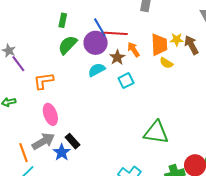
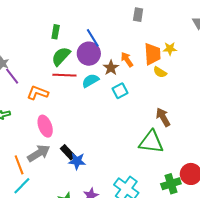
red line: (116, 33) -> (64, 75), moved
brown arrow: (191, 45) -> (163, 117), moved
orange L-shape: (44, 81) -> (38, 93), turned 30
blue star: (62, 152) -> (77, 161), moved, turned -30

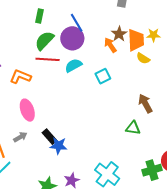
brown star: (111, 68) -> (119, 34), moved
green triangle: (151, 142) -> (133, 128), size x0.6
gray arrow: (39, 153) -> (20, 137), size x0.6

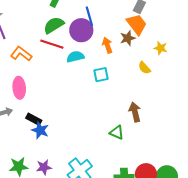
orange trapezoid: (136, 40) -> (137, 24), moved, turned -50
orange arrow: (110, 45) -> (107, 45), moved
black rectangle: (49, 137) -> (34, 119), turned -35

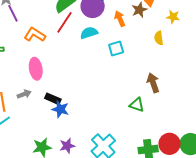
red line: (52, 44) -> (65, 22), turned -70
yellow semicircle: (144, 68) -> (159, 38), turned 40

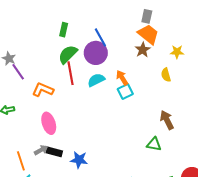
orange arrow: (120, 19) -> (122, 78), moved
red line: (65, 22) -> (70, 73), turned -35
black rectangle: (53, 99) -> (54, 152), moved

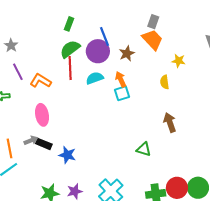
brown star: (143, 50) -> (127, 53), moved
purple line: (18, 72) -> (18, 72), moved
brown arrow: (167, 120) -> (170, 122), moved

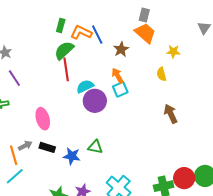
purple circle: (98, 51) -> (95, 101), moved
cyan semicircle: (95, 78) -> (85, 86), moved
orange L-shape: (41, 81) -> (81, 32), moved
gray arrow: (31, 140) -> (25, 146), moved
green triangle: (144, 149) -> (95, 147), moved

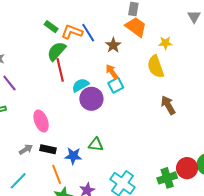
green rectangle: (61, 26) -> (51, 27), turned -64
yellow semicircle: (161, 74) -> (156, 67), size x1.6
orange line: (14, 155) -> (57, 174), moved

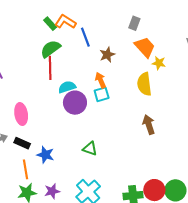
orange trapezoid: (136, 27) -> (145, 47), moved
orange L-shape: (72, 32) -> (65, 22), moved
green triangle: (96, 145) -> (90, 149), moved

